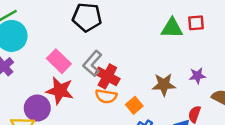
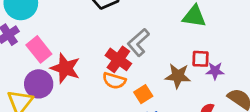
red square: (196, 23) -> (201, 59), moved
pink rectangle: (59, 61) -> (39, 49), moved
gray L-shape: (92, 63) -> (138, 42), moved

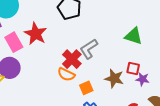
red star: (65, 68) -> (36, 34), moved

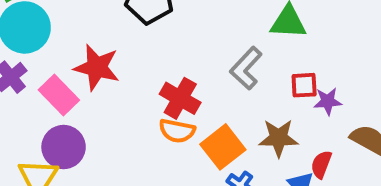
gray L-shape: (89, 49) -> (246, 68), moved
brown star: (114, 78) -> (279, 138), moved
orange square: (86, 88) -> (223, 147), size x1.5

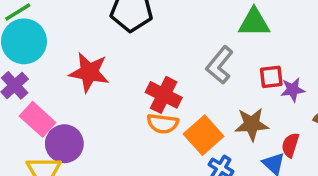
pink rectangle: (59, 95) -> (38, 119), moved

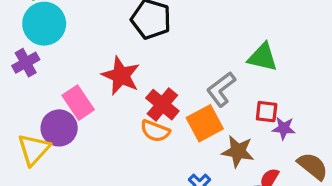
red star: (89, 72) -> (121, 76), moved
pink rectangle: (38, 119) -> (78, 103), moved
orange square: (204, 135) -> (205, 123), moved

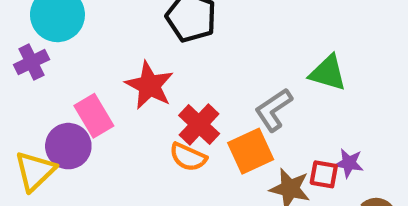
red square: (267, 112) -> (324, 174), moved

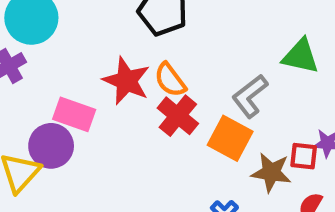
pink rectangle: (94, 116) -> (74, 114), turned -36
orange square: (251, 151) -> (230, 138), turned -33
orange semicircle: (188, 157) -> (170, 80), moved, turned 33

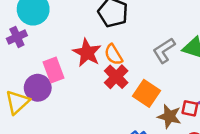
gray L-shape: (250, 96) -> (164, 50), moved
pink rectangle: (74, 114) -> (53, 70), turned 45

